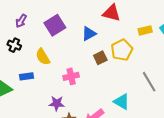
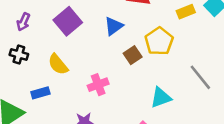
cyan triangle: (122, 102) -> (161, 98), moved, turned -42

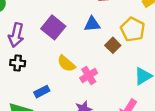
purple arrow: (23, 22) -> (16, 35), size x1.5
blue triangle: (114, 26) -> (92, 24), turned 42
yellow semicircle: (58, 64) -> (66, 64), moved

